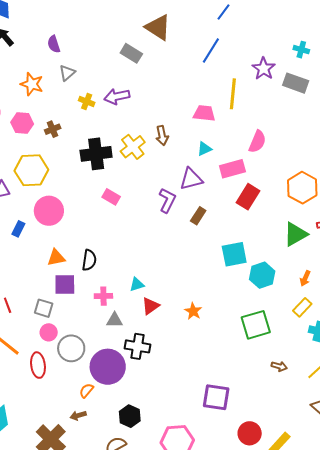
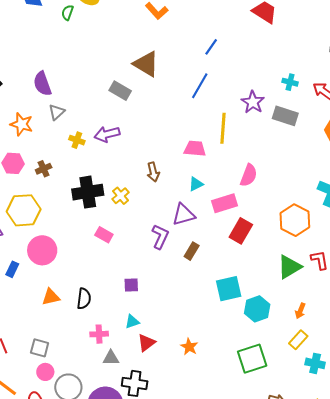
purple semicircle: (54, 44) -> (42, 84), size x1.4
yellow cross: (133, 147) -> (121, 196), moved, size x0.7
purple square: (65, 284) -> (131, 285), moved, size x0.7

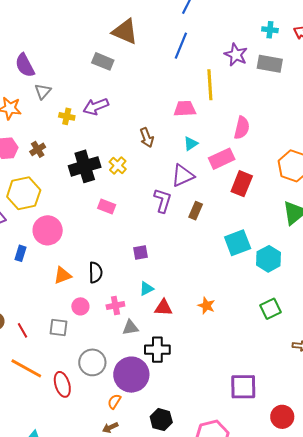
red triangle: (146, 343) -> (163, 308), turned 48
green square: (252, 359) -> (270, 309), size x0.7
pink circle: (45, 372) -> (80, 306), moved

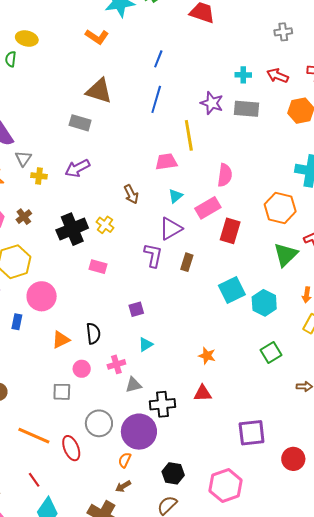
yellow cross: (67, 116) -> (39, 176), moved
red triangle: (163, 308) -> (203, 393), moved
red line: (22, 330) -> (34, 480), moved

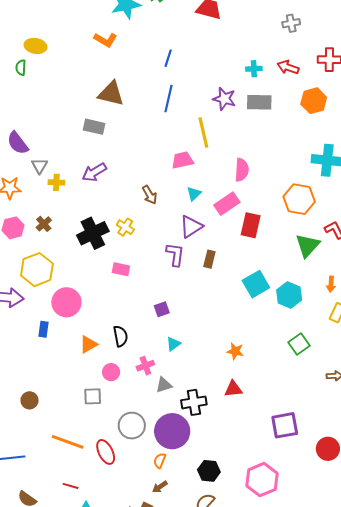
red line: (34, 480) -> (71, 486), turned -35

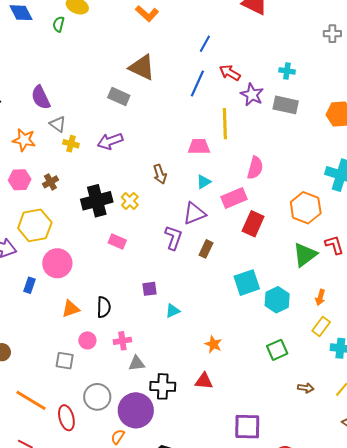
red arrow: (288, 67) -> (230, 73), moved
gray triangle: (40, 166) -> (58, 124), turned -36
cyan triangle: (173, 344) -> (173, 311), moved

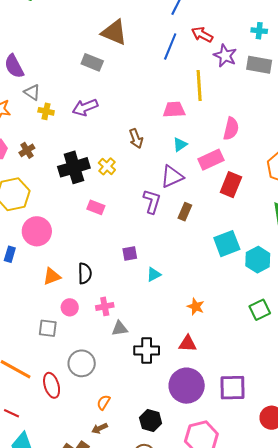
purple circle: (136, 410) -> (187, 386), moved

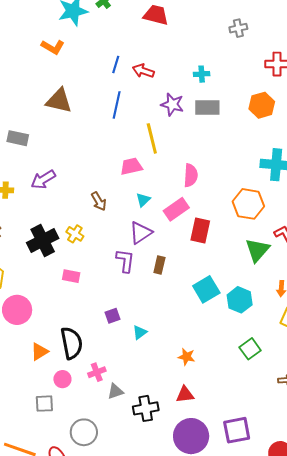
red arrow: (202, 35) -> (143, 71), moved
gray rectangle: (92, 62) -> (18, 138), moved
black semicircle: (85, 273) -> (71, 343), size x1.5

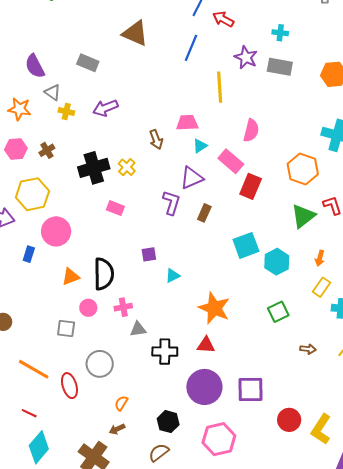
pink trapezoid: (131, 166) -> (187, 123), moved
pink rectangle: (176, 209) -> (231, 161), turned 65
orange star: (186, 357) -> (214, 308), size x1.8

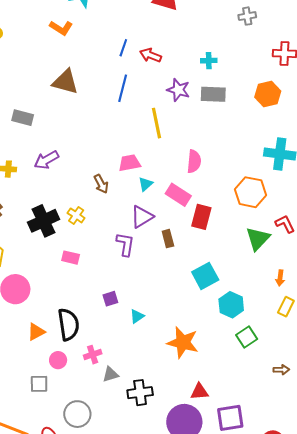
brown rectangle: (204, 213) -> (168, 239), moved, turned -30
cyan hexagon: (277, 262) -> (231, 305), moved
red triangle: (206, 345) -> (199, 392), moved

